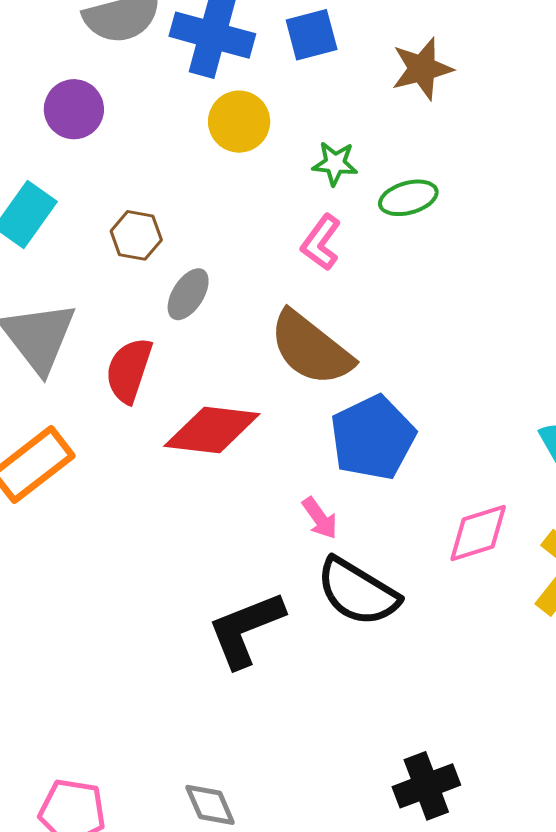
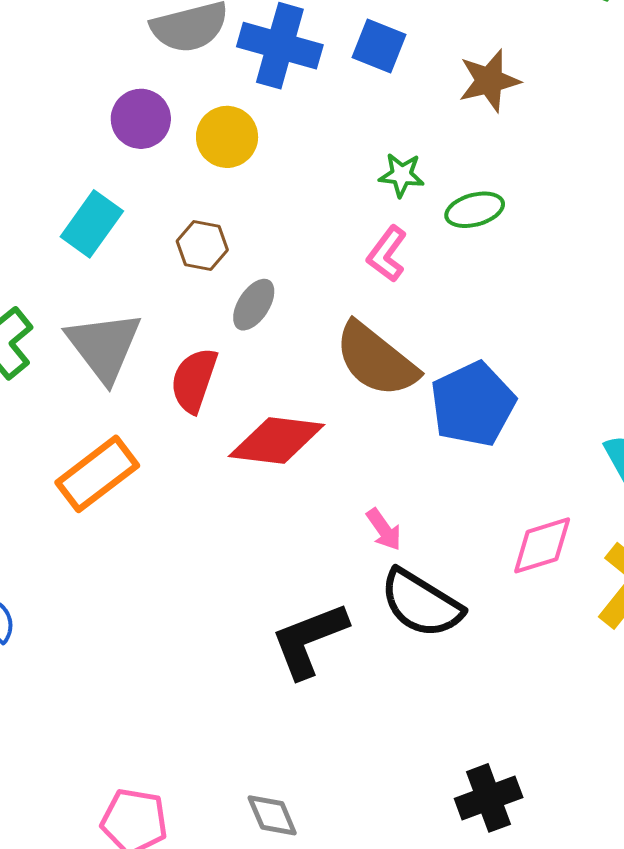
blue square: (312, 35) -> (379, 46), turned 36
yellow circle: (239, 122) -> (227, 137), moved
blue pentagon: (373, 438) -> (473, 404), moved

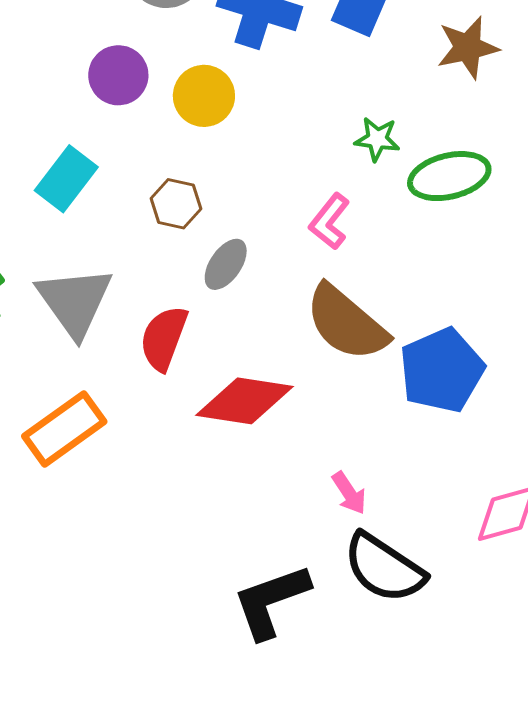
green ellipse: (475, 210) -> (449, 176), size x1.4
pink L-shape: (387, 254) -> (330, 221), moved

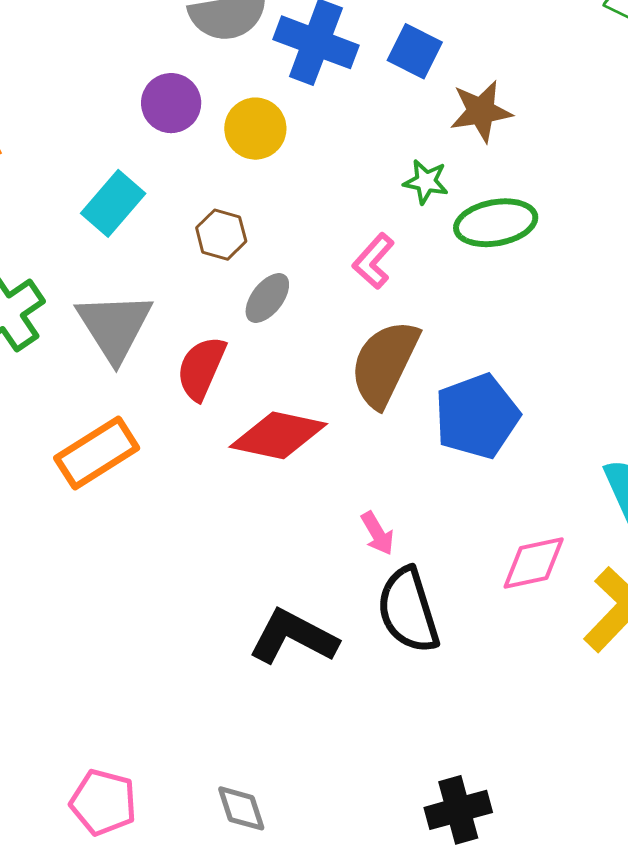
brown star: (468, 47) -> (481, 111), moved
brown semicircle: (346, 323) -> (384, 363), turned 72
black semicircle: (384, 568) -> (408, 610), turned 36
black L-shape: (271, 601) -> (293, 637), turned 44

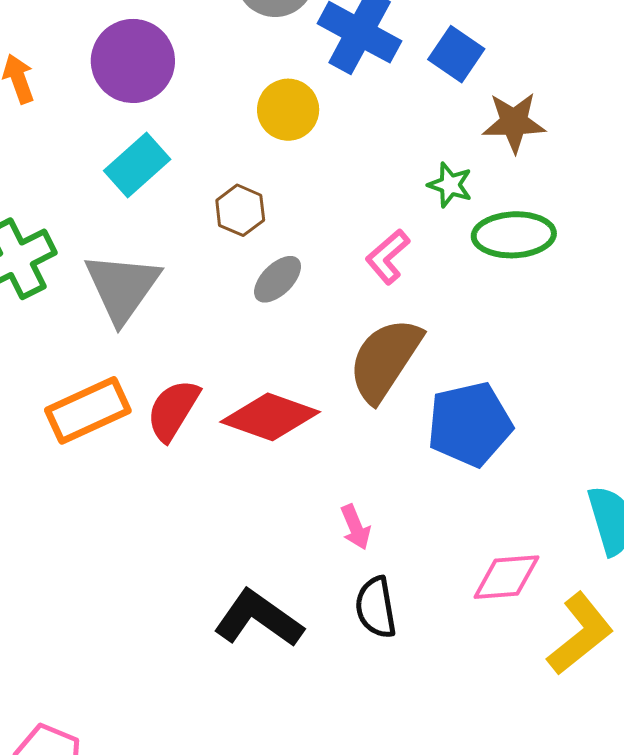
purple circle: (171, 103) -> (133, 61), moved, size x1.4
red semicircle: (201, 368) -> (173, 410), moved
black semicircle: (408, 610) -> (376, 607), size x0.7

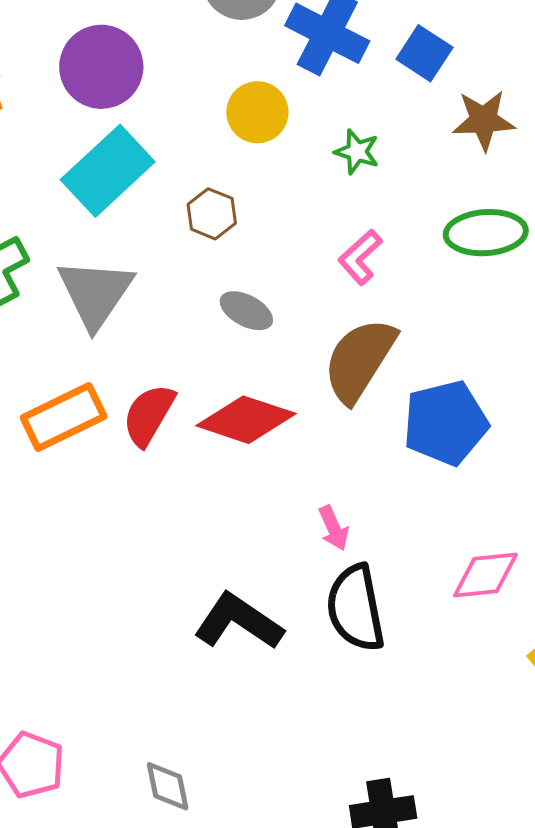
cyan rectangle: (137, 165) -> (108, 171), size x1.4
green star: (450, 185) -> (357, 152), moved
gray ellipse: (278, 279) -> (246, 311), moved, turned 74
black semicircle: (376, 607) -> (356, 608), size x1.4

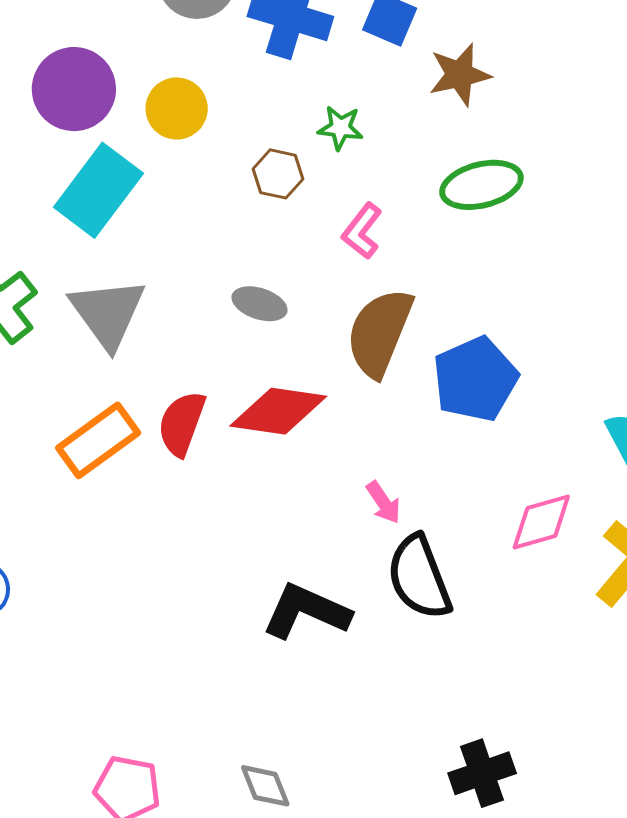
yellow circle: (257, 112) -> (177, 108), moved
brown hexagon: (212, 214) -> (278, 174), moved

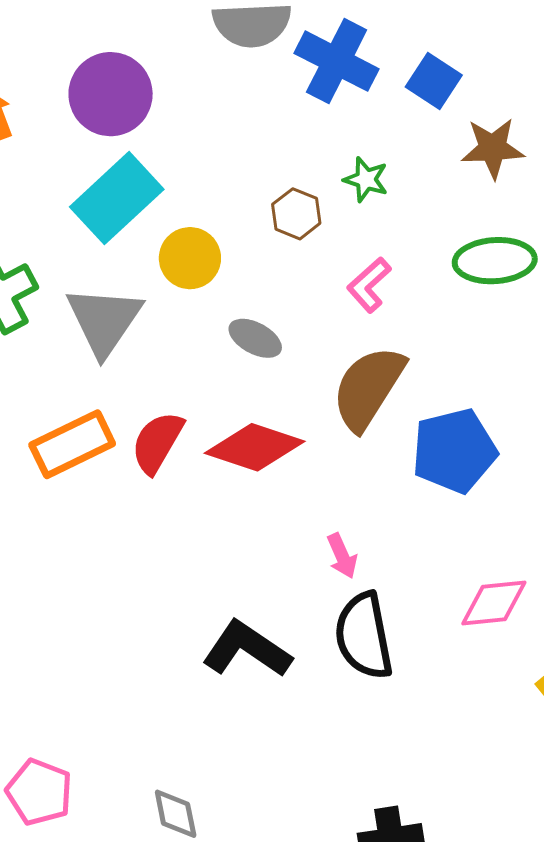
yellow circle: (177, 108) -> (190, 258), moved

